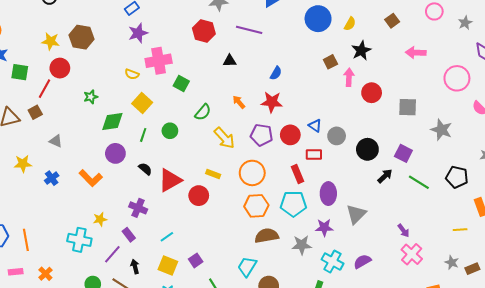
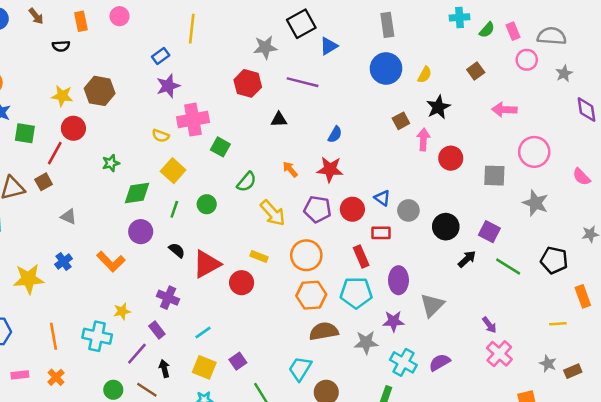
pink circle: (457, 78) -> (534, 152), moved
yellow star: (23, 164) -> (29, 279), moved, size x1.4
orange line: (26, 240) -> (54, 336), moved

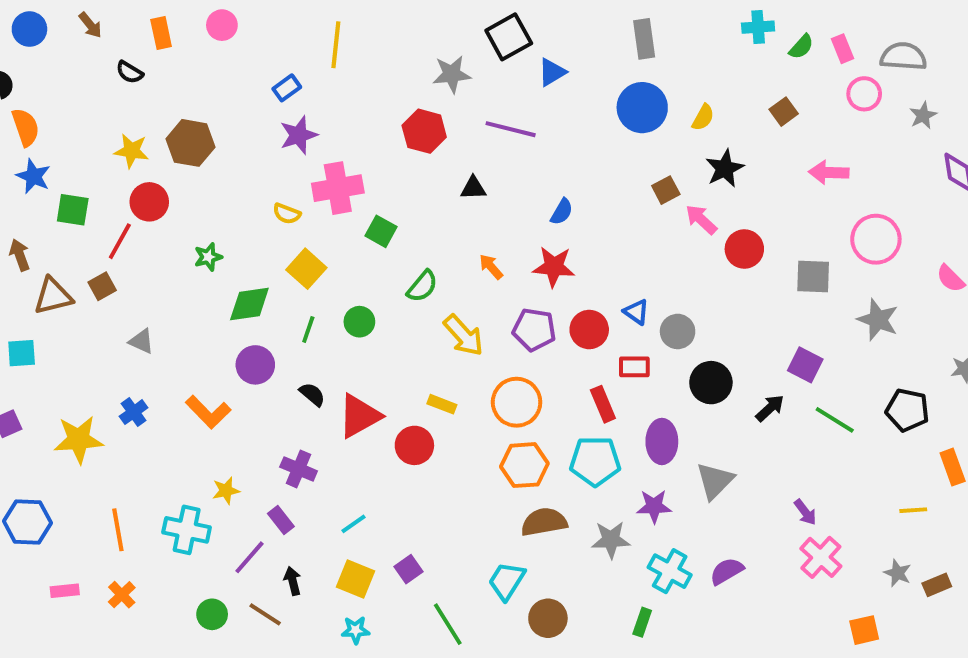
black semicircle: (61, 46) -> (130, 72), turned 35
pink arrow: (423, 139) -> (701, 220), turned -50
black circle: (446, 227) -> (711, 383), moved

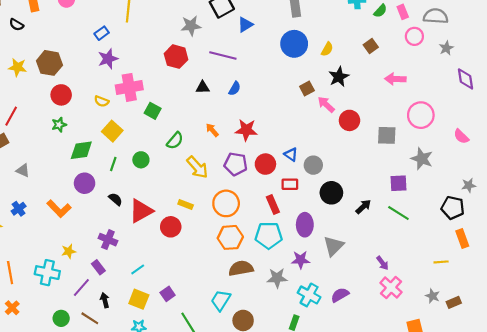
red circle: (149, 202) -> (61, 95), moved
blue semicircle: (562, 212) -> (235, 89), moved
purple square: (805, 365) -> (398, 183), moved, turned -30
black pentagon: (907, 410) -> (453, 208), moved

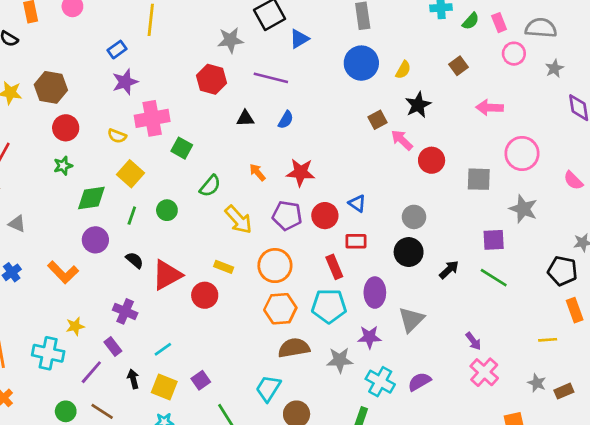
gray circle: (313, 165) -> (414, 217), moved
black arrow: (105, 300) -> (133, 379), moved

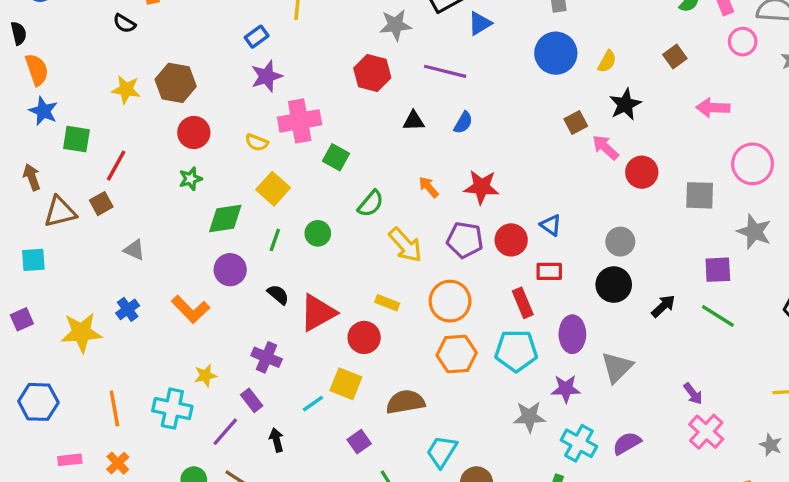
brown semicircle: (294, 348) -> (405, 402), moved
yellow square: (164, 387) -> (346, 384), moved

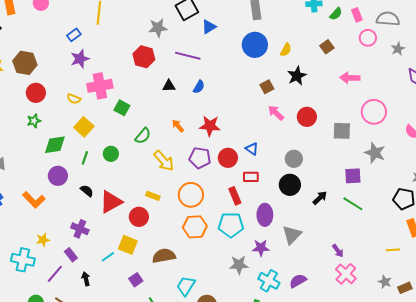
pink arrow: (605, 147) -> (276, 113), moved

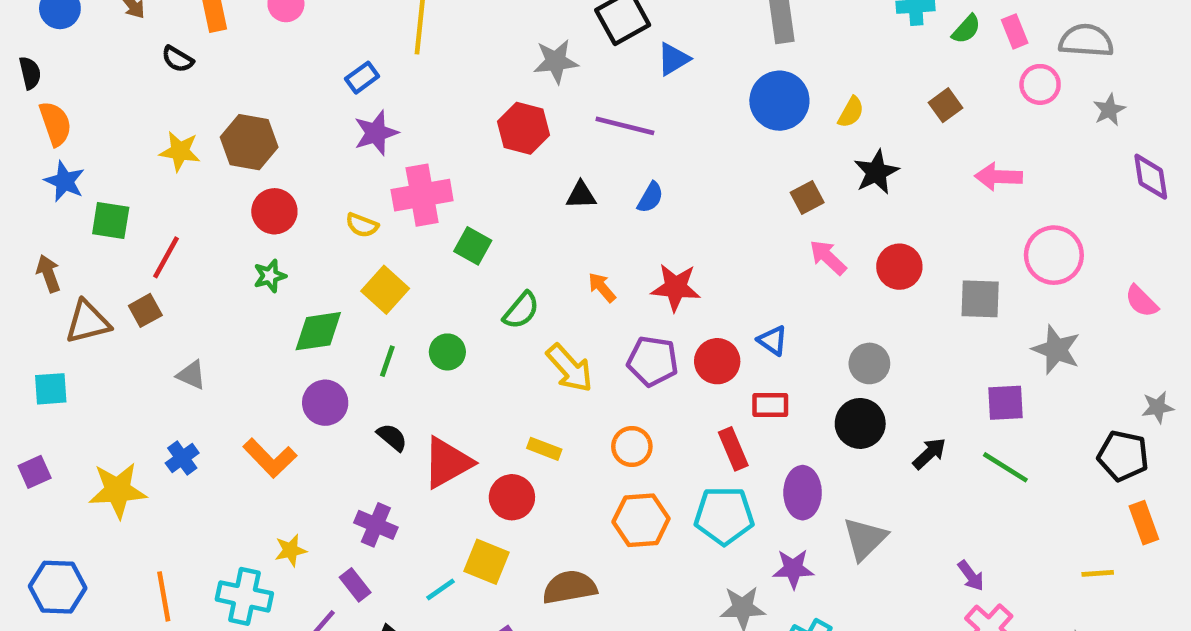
orange circle: (191, 195) -> (632, 447), size x0.7

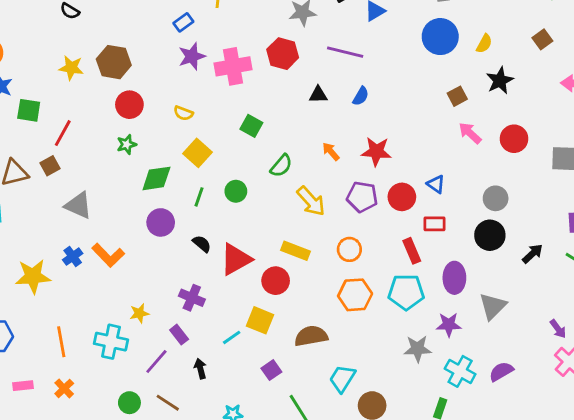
pink cross: (422, 195) -> (233, 66), moved
gray triangle: (191, 375) -> (78, 205), size x1.5
yellow rectangle: (544, 449) -> (295, 251), size x1.4
orange L-shape: (270, 458) -> (108, 255), moved

